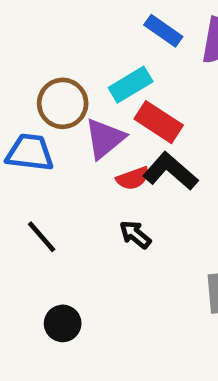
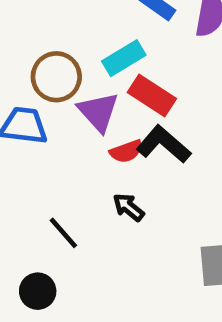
purple triangle: (105, 138) -> (98, 112), turned -33
black line: (42, 237) -> (63, 233), moved
black circle: (63, 323) -> (38, 291), moved

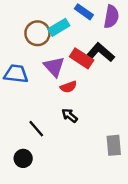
cyan rectangle: (124, 58) -> (59, 27), moved
brown circle: (56, 77) -> (37, 33), moved
black L-shape: (163, 144) -> (101, 52), moved

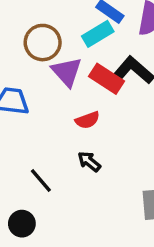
cyan rectangle: (59, 27) -> (98, 34), moved
purple triangle: (54, 67) -> (67, 72), moved

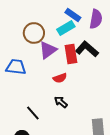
purple triangle: (67, 72) -> (48, 50), turned 36
red rectangle: (106, 79) -> (71, 54), turned 48

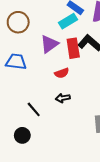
brown circle: (34, 33) -> (18, 22), moved
black arrow: (61, 102) -> (63, 98), turned -48

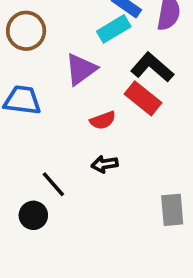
red rectangle: (73, 48) -> (143, 98), moved, turned -42
black circle: (22, 135) -> (33, 215), moved

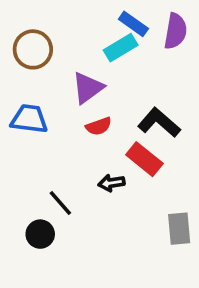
black L-shape: (152, 67) -> (159, 123), moved
red rectangle: (143, 98) -> (144, 159), moved
red semicircle: (103, 120) -> (99, 126), moved

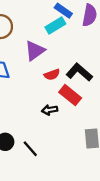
red semicircle: (99, 126) -> (52, 75), moved
black line: (60, 203) -> (30, 149), moved

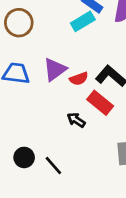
purple triangle: (35, 51) -> (55, 69), moved
black arrow: (50, 110) -> (76, 120), turned 42

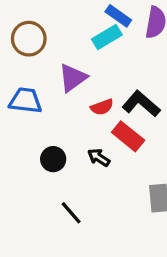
purple triangle: (55, 69) -> (73, 78), moved
black circle: (24, 157) -> (53, 159), moved

